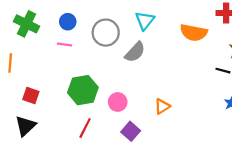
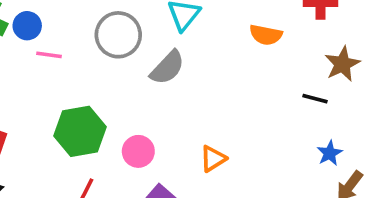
blue circle: (68, 22) -> (27, 26), moved
orange semicircle: (194, 33) -> (266, 35), size x0.7

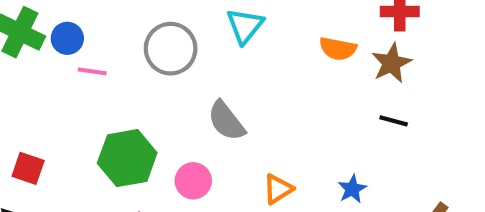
brown star: (342, 64) -> (391, 63), moved
gray semicircle: (167, 68) -> (226, 121), moved, turned 99
blue star: (330, 153) -> (352, 189), moved

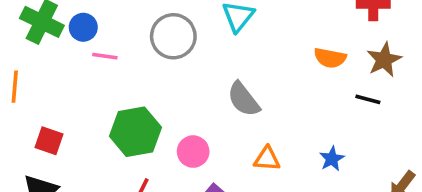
orange semicircle: (338, 49) -> (330, 58), moved
brown star: (391, 63) -> (384, 60), moved
gray semicircle: (226, 121) -> (244, 99), moved
orange triangle: (278, 189) -> (267, 159), turned 36

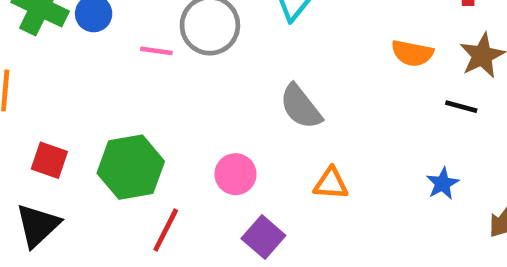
pink line: (105, 56) -> (156, 51), moved
green hexagon: (135, 132) -> (131, 167), moved
blue star: (332, 159) -> (443, 183), moved

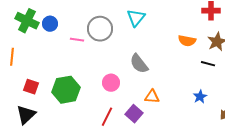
pink circle: (236, 174) -> (111, 83), moved
red line: (166, 230) -> (107, 117), moved
purple square: (263, 237) -> (134, 114), moved

